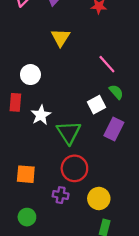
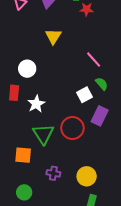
green triangle: (69, 132) -> (43, 134), moved
red circle: (74, 168) -> (72, 128), moved

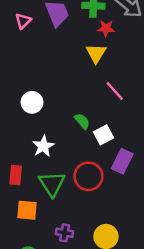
yellow triangle: (53, 36) -> (96, 53), moved
green semicircle: (102, 84) -> (82, 121), moved
red rectangle: (14, 93) -> (16, 175), moved

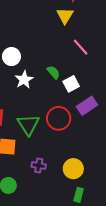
white star: (43, 146) -> (24, 80), moved
purple rectangle: (122, 161) -> (87, 106), turned 30

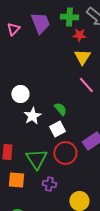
yellow triangle: (65, 16) -> (82, 57), moved
white square: (71, 84) -> (57, 129), moved
purple cross: (39, 166) -> (49, 184), moved

